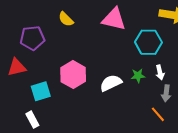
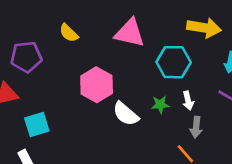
pink hexagon: (73, 75) -> (97, 85), moved
white semicircle: (111, 83) -> (126, 114), turned -115

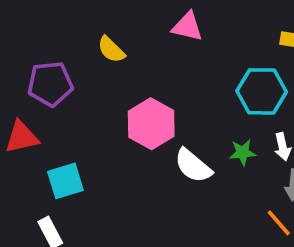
pink triangle: (130, 33) -> (187, 27), moved, size x0.7

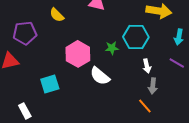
green star: (243, 152) -> (112, 48), moved
cyan square: (65, 181) -> (50, 84), moved

